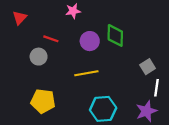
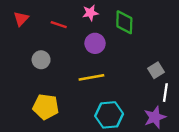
pink star: (73, 11) -> (90, 13), moved
green diamond: (115, 35) -> (124, 22), moved
red line: (51, 39) -> (59, 25), moved

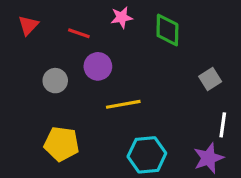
purple circle: (95, 43) -> (98, 66), moved
gray square: (156, 70) -> (210, 79), moved

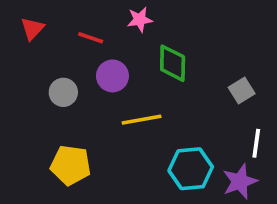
green diamond: (167, 30) -> (173, 63), moved
cyan hexagon: (147, 155) -> (191, 169), moved

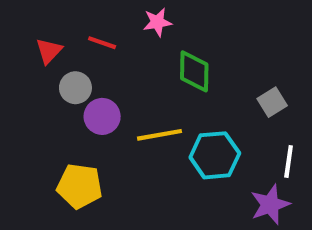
red triangle: (32, 29) -> (49, 51), moved
purple circle: (112, 76) -> (102, 116), moved
gray circle: (63, 92) -> (75, 88), moved
cyan hexagon: (191, 169) -> (215, 155), moved

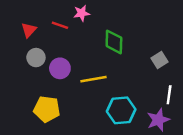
pink star: (157, 22) -> (82, 13), moved
gray circle: (75, 88) -> (36, 58), moved
cyan hexagon: (215, 155) -> (121, 110), moved

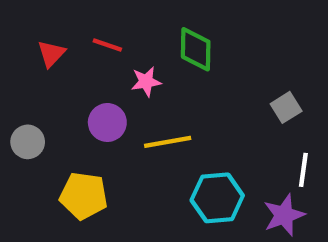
pink star: (82, 13) -> (146, 82), moved
green diamond: (114, 42) -> (196, 49), moved
gray circle: (36, 58) -> (28, 142), moved

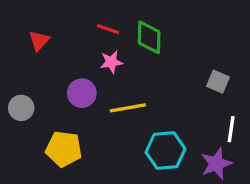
red line: (107, 45) -> (108, 29), moved
gray square: (286, 107) -> (218, 82), turned -35

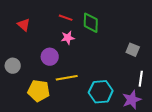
red triangle: (39, 41) -> (24, 25), turned -32
yellow line: (128, 108) -> (67, 78), moved

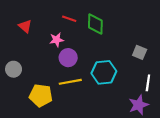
pink star: (68, 38) -> (57, 40), moved
purple circle: (50, 57) -> (68, 58), moved
cyan hexagon: (101, 92) -> (104, 72), moved

